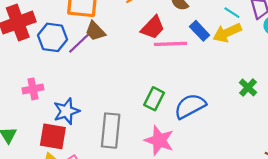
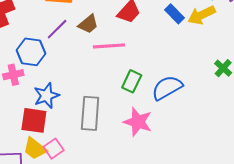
brown trapezoid: (95, 31) -> (88, 24), moved, turned -85
blue hexagon: (52, 37) -> (31, 52), moved
pink line: (170, 44) -> (109, 46), moved

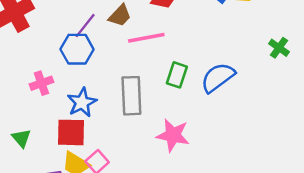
blue hexagon: (31, 52) -> (77, 49), moved
gray rectangle: (90, 113) -> (131, 96), moved
pink star: (138, 122) -> (173, 135), moved

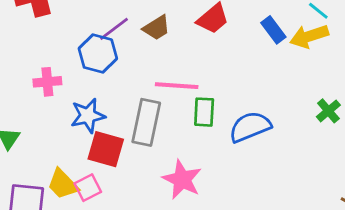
pink line: (146, 38) -> (177, 86), moved
green rectangle: (177, 75) -> (204, 112), turned -30
red square: (71, 132) -> (106, 149), moved

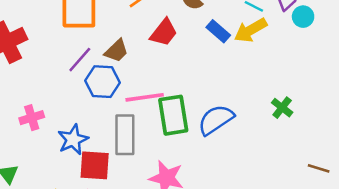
blue hexagon: (98, 54) -> (103, 82), moved
green cross: (328, 111) -> (282, 108), moved
green rectangle: (204, 112) -> (173, 115), size x1.5

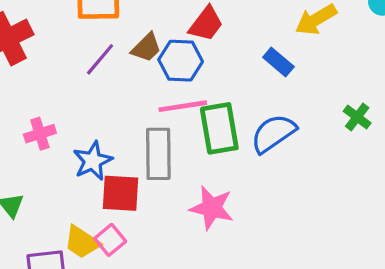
blue rectangle: (218, 31) -> (278, 62), moved
blue hexagon: (103, 82) -> (181, 61), moved

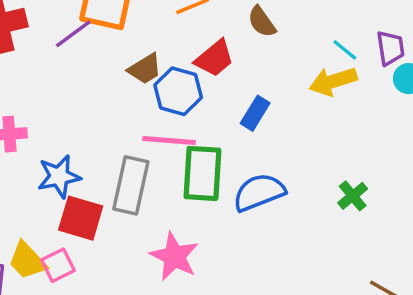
purple line: (100, 59) -> (73, 34), moved
blue rectangle: (278, 62) -> (255, 113), moved, turned 68

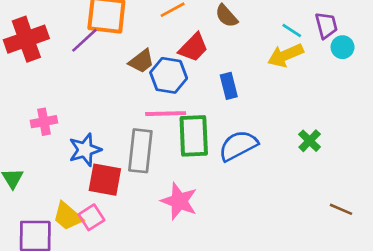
blue rectangle: (255, 113) -> (229, 86), turned -40

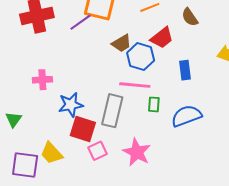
green rectangle: (194, 136) -> (154, 104), size x0.5
pink square: (91, 217) -> (97, 151), moved

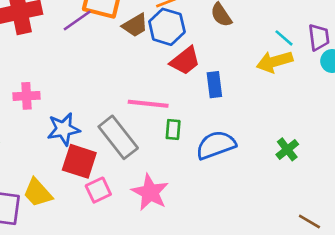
red trapezoid: (162, 38) -> (185, 61), moved
brown trapezoid: (122, 43) -> (135, 25), moved
blue hexagon: (141, 57) -> (167, 27), moved
gray rectangle: (112, 111) -> (118, 137), turned -52

